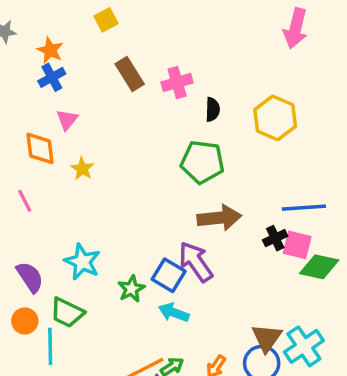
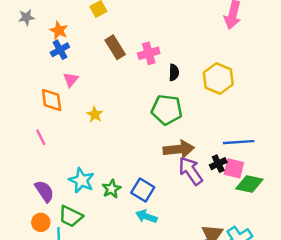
yellow star: (82, 169) -> (95, 114), moved
purple arrow: (196, 262) -> (191, 171), moved
green star: (131, 289) -> (112, 189), moved

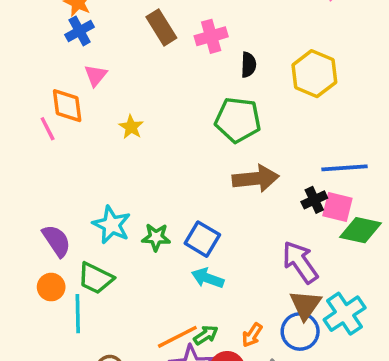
pink line: (41, 137) -> (48, 129), moved
purple arrow: (191, 171) -> (300, 262), moved
green star: (112, 189) -> (156, 237), turned 30

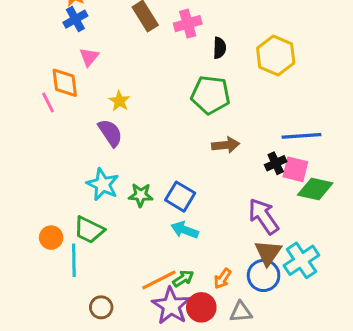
brown arrow: (256, 179) -> (226, 145), size x0.7
purple semicircle: (56, 241) -> (110, 133), moved

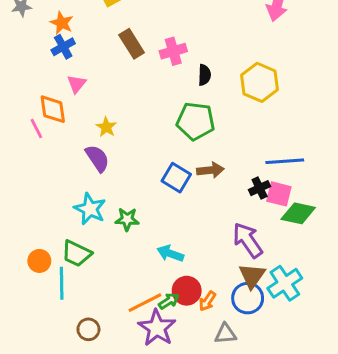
blue square: (180, 197) -> (176, 178), moved
red circle: (201, 307) -> (187, 291), moved

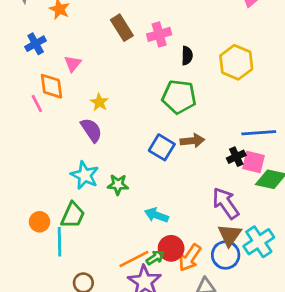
blue cross: (63, 47) -> (36, 44), moved
green trapezoid: (77, 253) -> (73, 215), turned -92
orange arrow: (207, 301) -> (190, 258), size x1.5

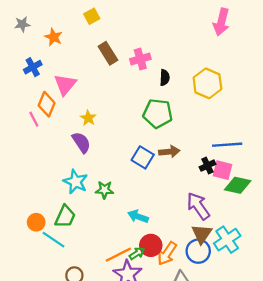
pink triangle: (73, 64) -> (65, 85), size x1.5
orange diamond: (51, 86) -> (47, 104), turned 30
cyan line: (59, 242) -> (54, 240), turned -55

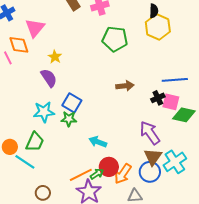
black semicircle: (165, 78) -> (154, 11), moved
orange diamond: (47, 104) -> (19, 45), turned -40
green pentagon: (158, 113) -> (115, 39), moved
blue square: (143, 157) -> (72, 103), moved
cyan star: (76, 182) -> (44, 112), turned -30

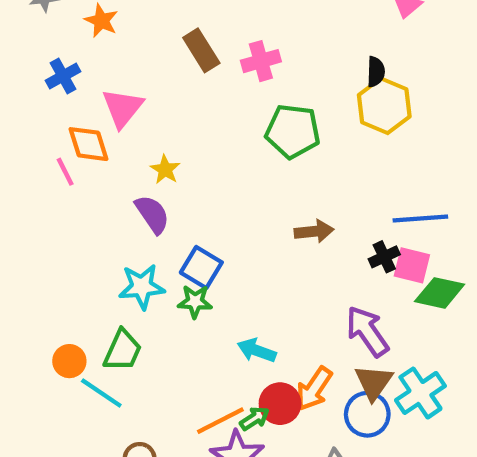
orange arrow: (123, 174) -> (314, 389), moved

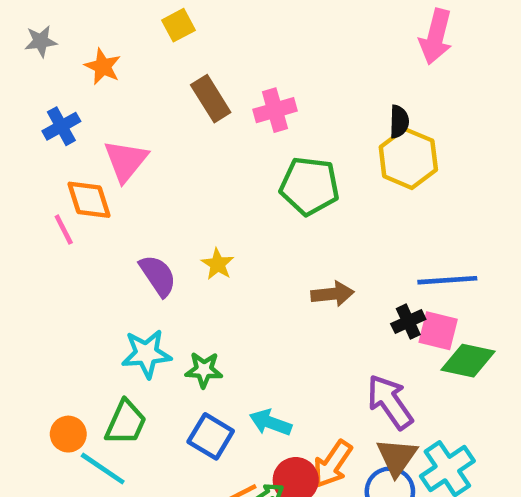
yellow star: (165, 170) -> (218, 264), moved
blue square: (201, 267) -> (211, 436), moved

